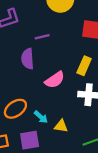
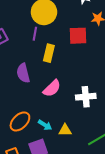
purple line: (42, 37) -> (35, 34), moved, turned -56
yellow rectangle: (84, 66) -> (49, 53), moved

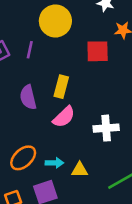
purple line: (35, 34) -> (30, 50), moved
yellow rectangle: (49, 53) -> (61, 87), moved
cyan arrow: (45, 125) -> (54, 163), turned -32

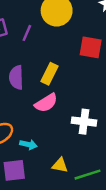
yellow triangle: (80, 170) -> (60, 165), moved

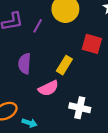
yellow rectangle: (50, 74) -> (64, 65), moved

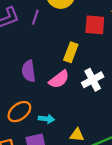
purple semicircle: (25, 64) -> (29, 71), moved
white cross: (80, 108) -> (93, 80), moved, turned -30

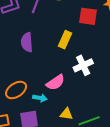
purple semicircle: (29, 71) -> (27, 42), moved
pink semicircle: (59, 79) -> (55, 82), moved

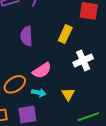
pink semicircle: (55, 82) -> (42, 70), moved
yellow triangle: (66, 114) -> (68, 94), moved, turned 48

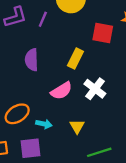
white cross: (83, 60) -> (95, 89), turned -30
pink semicircle: (42, 70) -> (61, 91), moved

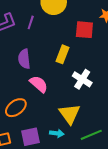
pink semicircle: (61, 91) -> (39, 84), moved, turned -102
cyan arrow: (44, 124) -> (57, 133), moved
yellow triangle: (77, 126) -> (70, 114), size x1.6

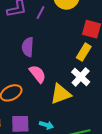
yellow rectangle: (63, 54) -> (84, 52), moved
yellow triangle: (70, 114) -> (61, 94), moved, turned 35

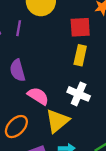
white cross: (81, 77) -> (79, 94), moved
yellow triangle: (61, 94) -> (57, 121), moved

